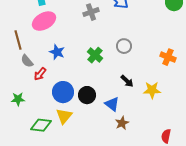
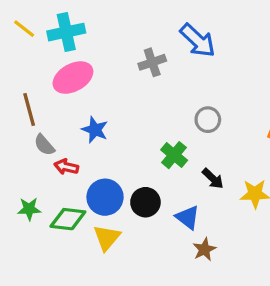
green cross: (95, 55) -> (174, 155), moved
red arrow: (40, 74) -> (66, 167), turned 64
green diamond: (41, 125) -> (68, 219), moved

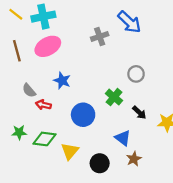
brown line: (29, 110) -> (17, 51), moved
blue circle: (105, 197) -> (83, 115), moved
black circle: (145, 202) -> (100, 163), moved

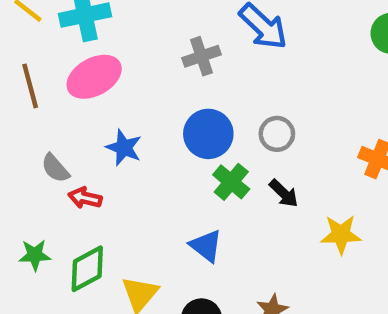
black arrow: (139, 113) -> (284, 193), moved
blue circle: (83, 115) -> (208, 134), moved
blue triangle: (123, 138) -> (206, 246), moved
green diamond: (44, 139) -> (87, 269), turned -35

